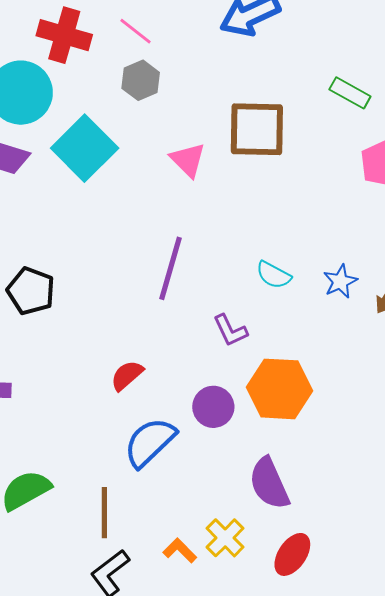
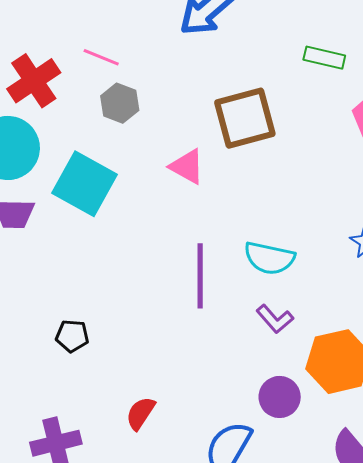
red cross: (64, 35) -> (34, 81), turned -34
cyan semicircle: (274, 275) -> (269, 258), moved, size x1.4
black pentagon: (31, 291) -> (72, 336), size x0.7
red semicircle: (127, 375) -> (140, 413), moved

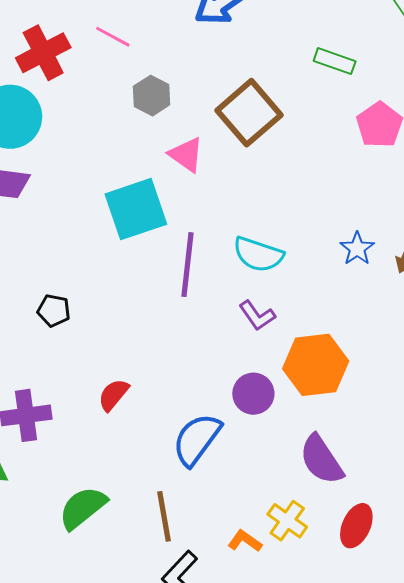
gray hexagon: (120, 103) -> (152, 96), moved
brown square: (245, 118) -> (249, 113), turned -32
cyan square: (84, 184) -> (136, 209), moved, turned 36

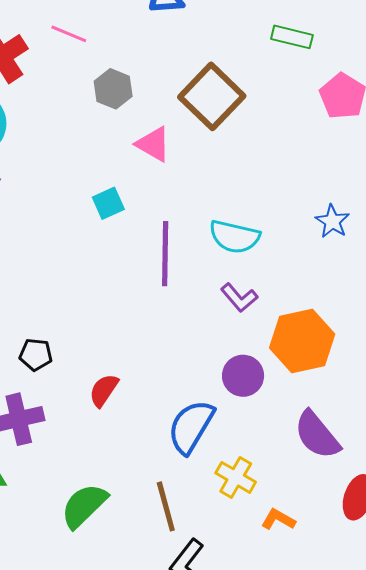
cyan square: (136, 209) -> (108, 203), size x0.5
black pentagon: (54, 311) -> (36, 355), moved
yellow cross: (287, 521) -> (236, 477), moved
orange L-shape: (245, 541) -> (278, 519), moved

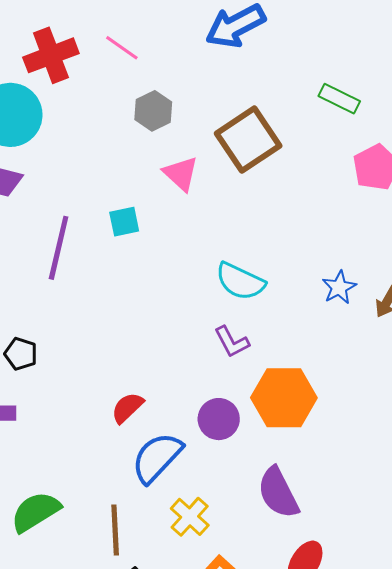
purple line: (165, 254) -> (59, 248), moved
red semicircle: (104, 390) -> (127, 408), moved

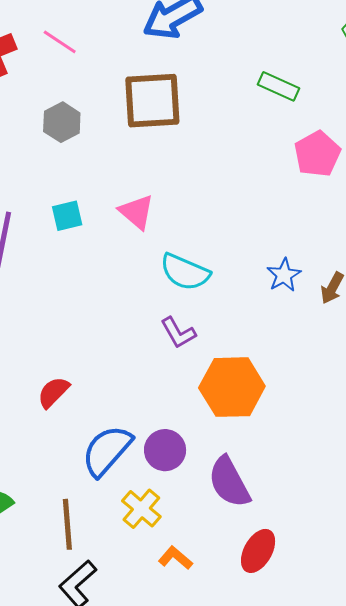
gray hexagon: (153, 111) -> (62, 122), moved
brown square: (248, 140) -> (152, 101), moved, turned 32
pink triangle: (181, 174) -> (137, 212), moved
red semicircle: (127, 408) -> (53, 392), moved
purple circle: (219, 419) -> (165, 450), moved

